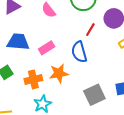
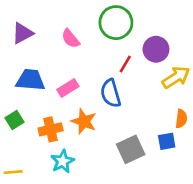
orange star: (59, 73) -> (84, 121), turned 30

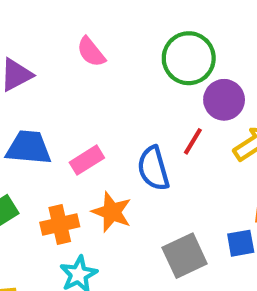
green circle: (116, 23) -> (189, 58), moved
pink semicircle: (71, 39) -> (91, 52), moved
red line: (125, 64) -> (193, 141), moved

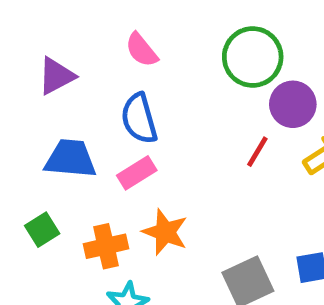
blue semicircle: (153, 168) -> (139, 119), moved

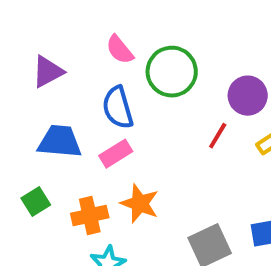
green circle: (253, 57) -> (172, 72), moved

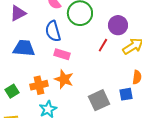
pink rectangle: (116, 154) -> (62, 54), moved, turned 49
green square: (36, 202) -> (12, 91), moved

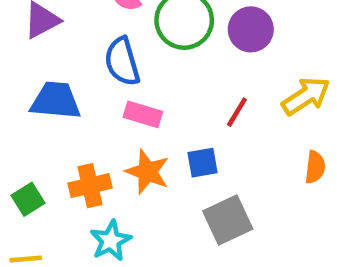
purple circle: (118, 25) -> (251, 29), moved
red line: (103, 45) -> (237, 112), moved
blue square: (126, 94) -> (203, 163), moved

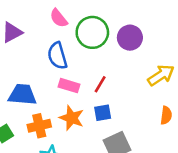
blue trapezoid: (56, 101) -> (22, 95), moved
red line: (237, 112) -> (100, 84), moved

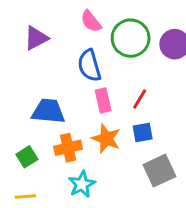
pink rectangle: (69, 86) -> (103, 101), turned 60

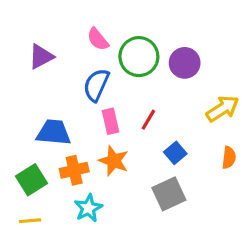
blue semicircle: (89, 65) -> (96, 85), turned 40
blue square: (143, 132) -> (175, 153), moved, turned -30
green square: (27, 157) -> (32, 180), size x1.4

